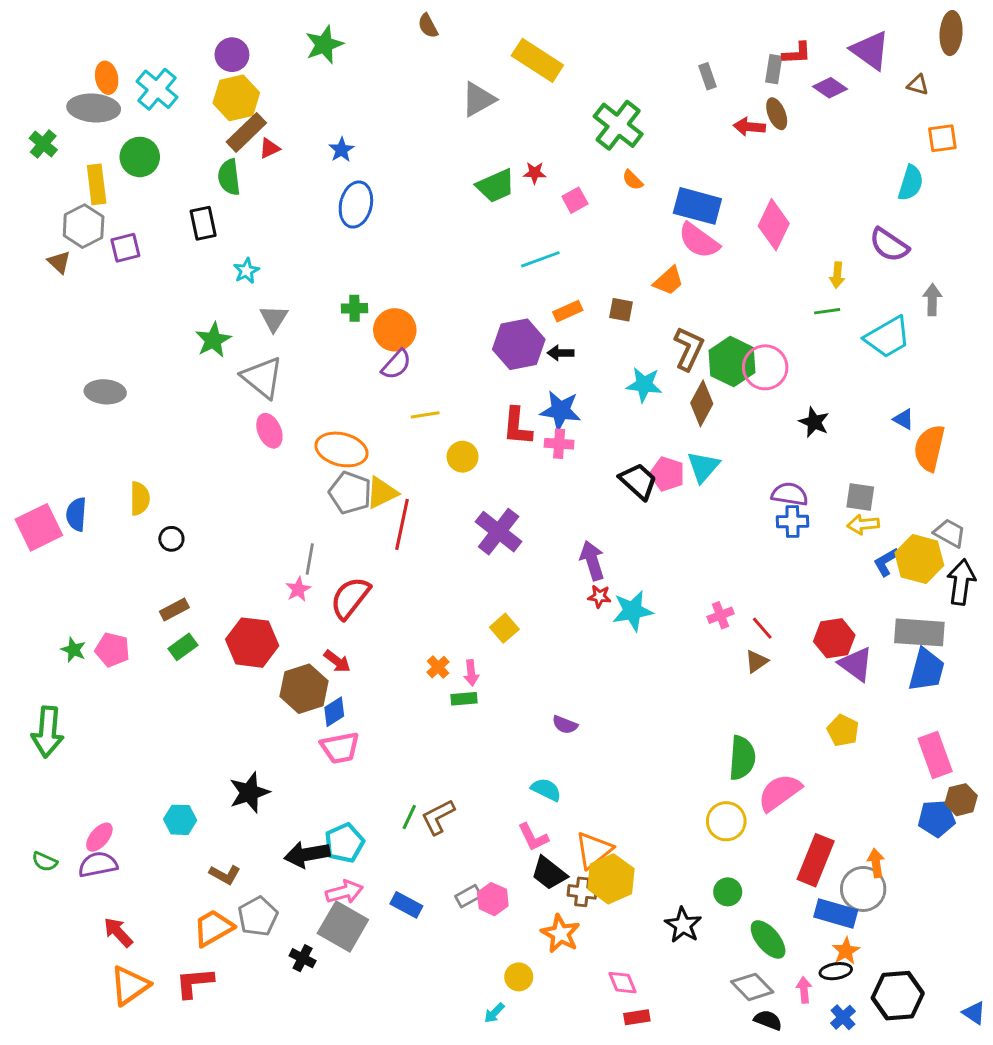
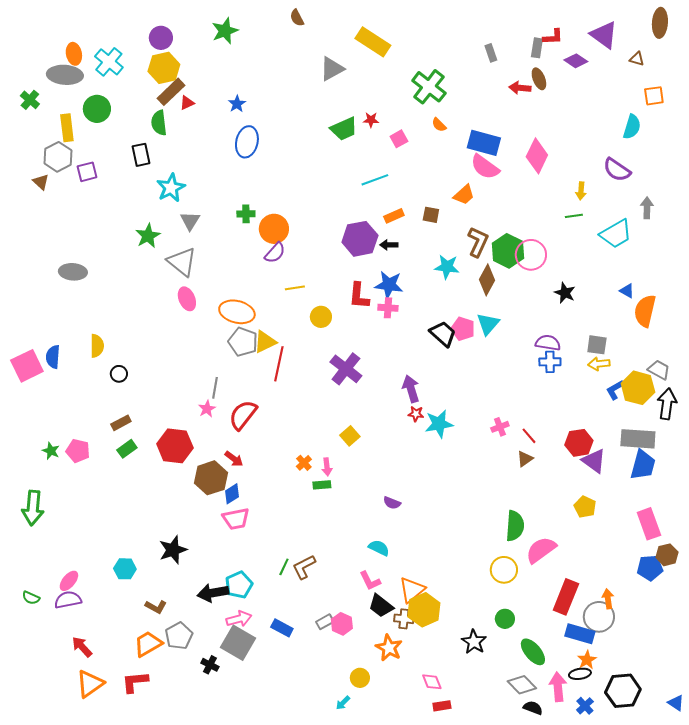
cyan star: (246, 271) -> (171, 188), size x1.6
pink arrow: (804, 990) -> (558, 687), size x1.6

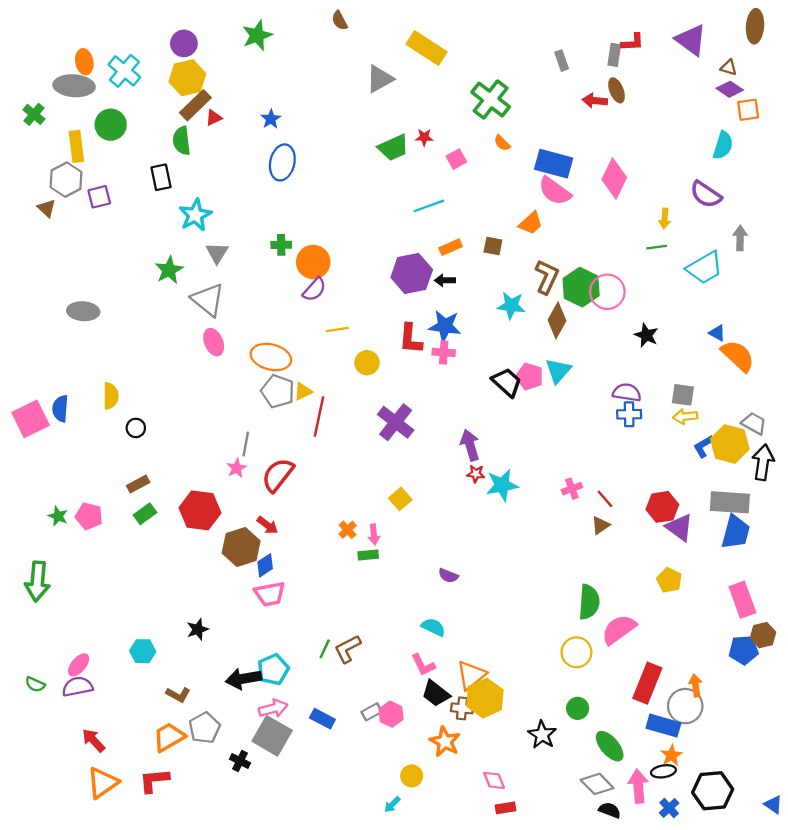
purple diamond: (576, 61) -> (730, 89), moved
orange semicircle: (645, 311) -> (738, 356), turned 120
yellow triangle: (265, 342) -> (303, 391), size x0.7
black star: (173, 550) -> (198, 629), size x0.7

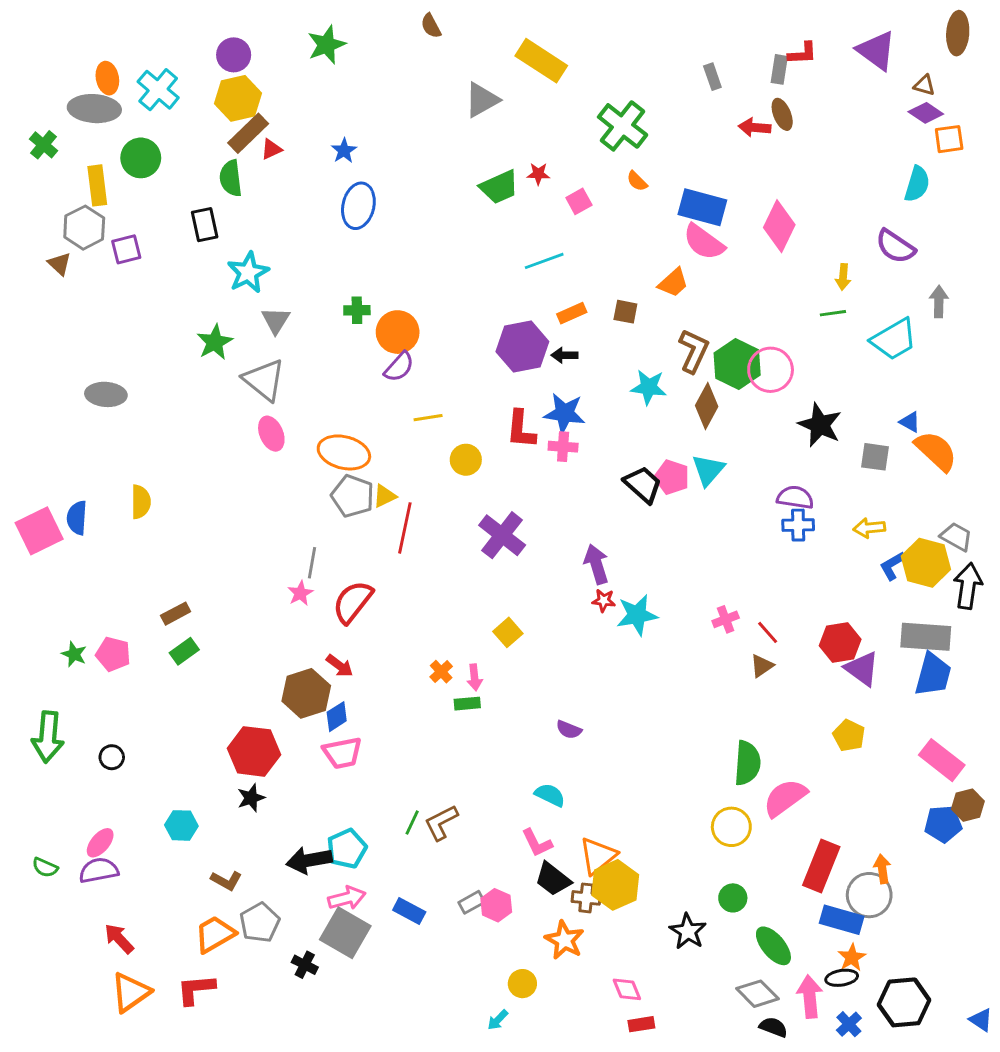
black star: (646, 335) -> (820, 425), size x1.4
gray square: (683, 395) -> (875, 457), moved
black circle: (136, 428) -> (112, 757), moved
red hexagon: (200, 510) -> (254, 751), moved
pink rectangle: (742, 600) -> (942, 760), turned -32

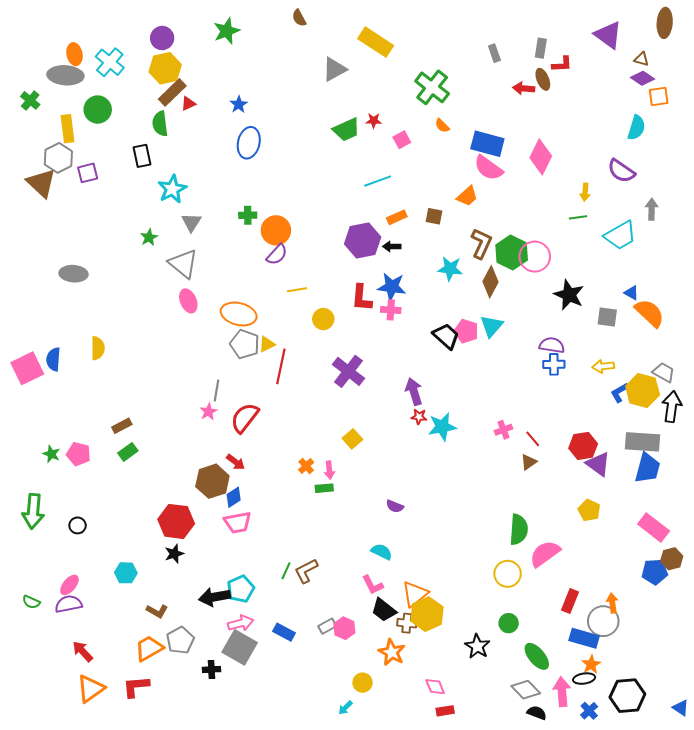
red L-shape: (802, 53) -> (562, 64), moved
brown triangle: (59, 264) -> (41, 183), size x1.8
green star: (215, 342) -> (149, 237), size x0.7
red rectangle: (821, 866) -> (570, 601), size x0.7
black cross: (305, 965) -> (211, 669), turned -30

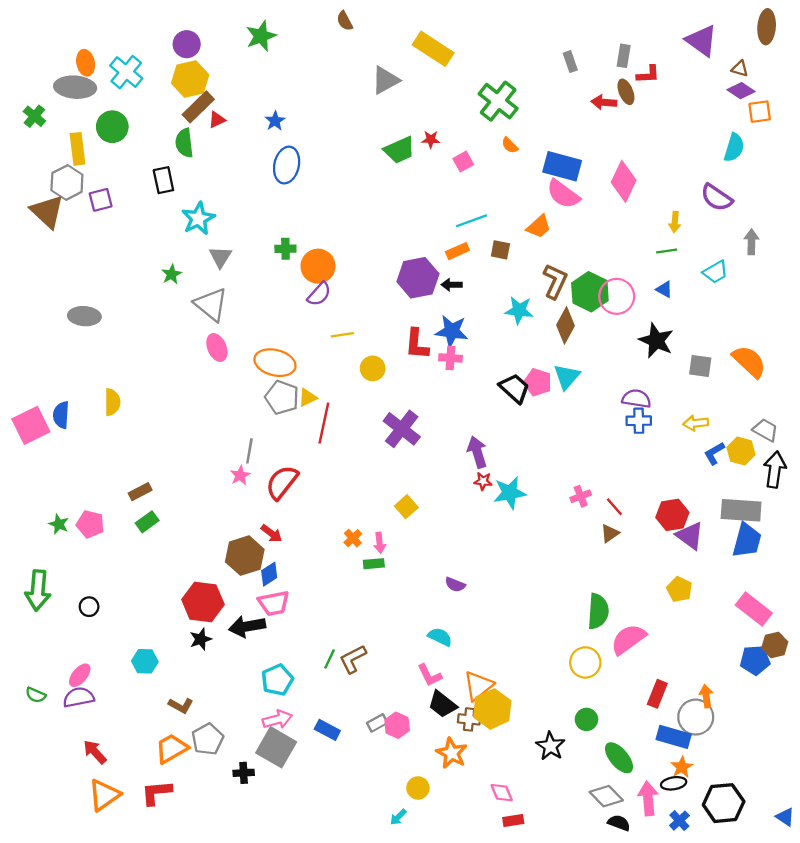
cyan line: (378, 181) -> (471, 221), moved
cyan trapezoid: (620, 235) -> (715, 272), size x0.7
blue triangle: (631, 293) -> (664, 289), moved
yellow hexagon: (643, 391) -> (741, 451), size x0.7
black arrow: (214, 597) -> (247, 626), moved

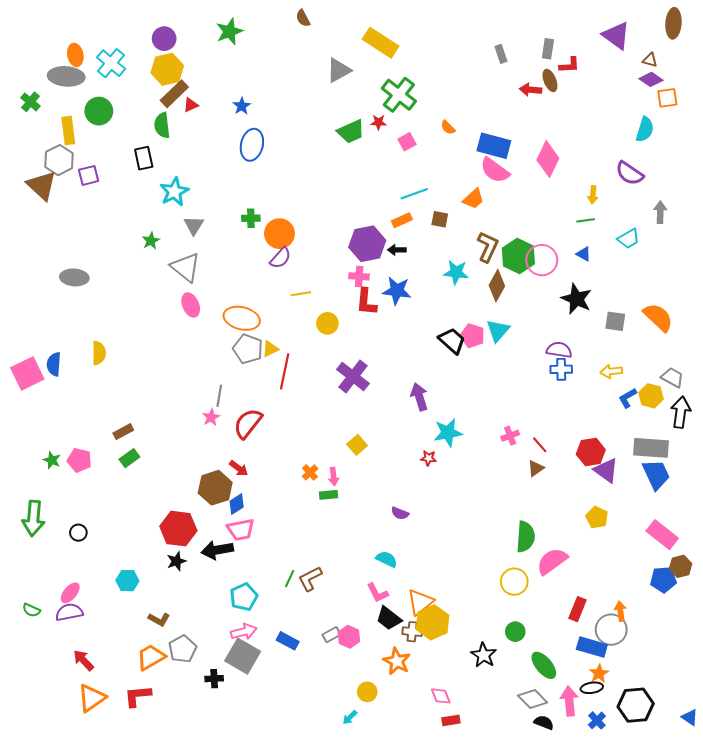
green cross: (498, 101) -> (399, 95), moved
pink cross: (450, 358) -> (359, 276), moved
red star: (483, 481) -> (428, 458), moved
blue trapezoid: (747, 540) -> (656, 474), turned -40

